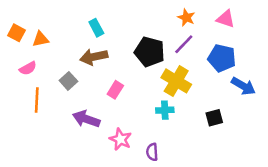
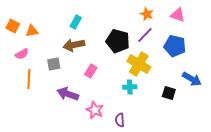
cyan rectangle: (96, 28) -> (76, 22), turned 56
gray square: (68, 81) -> (54, 64), turned 32
blue arrow: (243, 86) -> (192, 79), moved
black square: (214, 118) -> (169, 93), turned 32

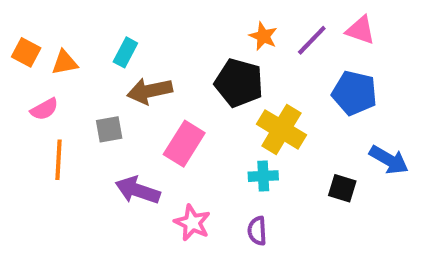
orange star: (147, 14) -> (263, 36), moved
cyan rectangle: (76, 22) -> (125, 52), moved
purple line: (145, 35) -> (312, 40), moved
pink rectangle: (91, 71) -> (184, 144), size x1.5
purple semicircle: (120, 120) -> (257, 231), moved

